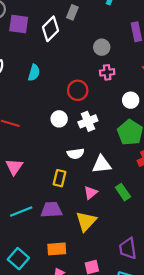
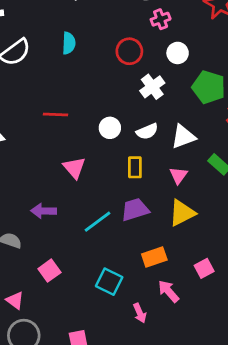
white circle: (131, 100) -> (178, 53), moved
white circle: (59, 119) -> (110, 128), moved
yellow triangle: (86, 221) -> (182, 213), turned 35

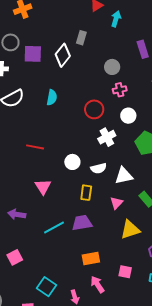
yellow triangle: (182, 213) -> (130, 230), moved
pink square: (204, 268) -> (125, 272), turned 32
cyan square: (109, 282) -> (46, 287), moved

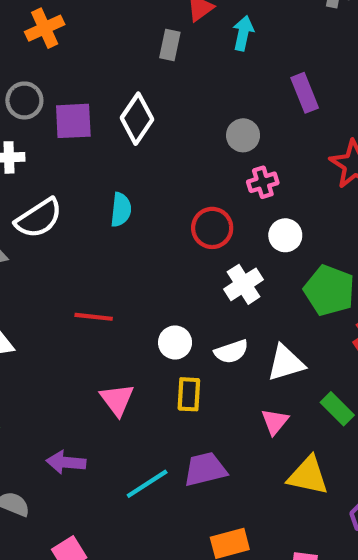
gray rectangle: (81, 38) -> (170, 45), moved
yellow rectangle: (86, 193) -> (189, 394), moved
yellow triangle: (130, 230) -> (308, 476), turned 35

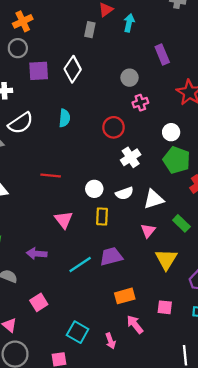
gray circle: (24, 100) -> (18, 48), moved
white circle: (285, 235) -> (171, 132), moved
yellow triangle: (308, 476) -> (166, 259), turned 50

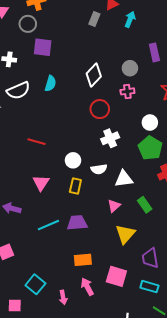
white diamond: (73, 69) -> (94, 75), moved
gray circle: (130, 78) -> (130, 68), moved
cyan semicircle: (65, 118) -> (50, 83), moved
pink square: (165, 307) -> (116, 276), size x1.5

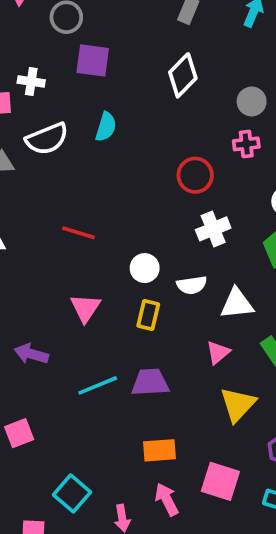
white diamond: (94, 75) -> (183, 75), moved

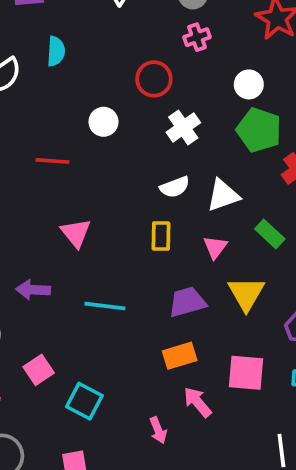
white circle: (145, 268) -> (103, 122), moved
yellow rectangle: (148, 315) -> (161, 236), moved
purple trapezoid: (150, 382) -> (187, 302), moved
cyan line: (98, 385) -> (105, 306), turned 42
cyan square: (72, 493) -> (84, 401), moved

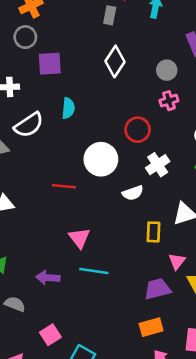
white circle: (103, 122) -> (101, 159), size x1.6
white semicircle: (175, 187) -> (133, 193), moved
yellow rectangle: (161, 236) -> (153, 232), moved
pink triangle: (215, 247) -> (177, 261), moved
cyan line: (105, 306) -> (94, 271), moved

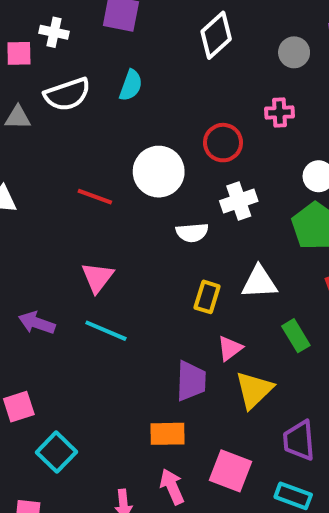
gray circle: (167, 70) -> (294, 52), moved
purple trapezoid: (157, 289) -> (191, 381), turned 92

